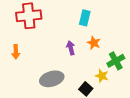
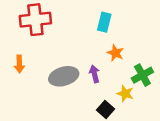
purple arrow: (71, 48) -> (94, 74), moved
gray ellipse: (52, 79) -> (64, 76), moved

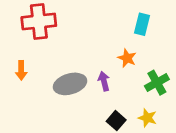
cyan rectangle: (104, 22) -> (142, 24), moved
yellow star: (125, 94) -> (147, 118), moved

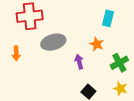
gray ellipse: (70, 84) -> (53, 42), moved
yellow star: (147, 118) -> (120, 89), moved

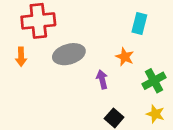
orange arrow: (16, 53) -> (21, 57), moved

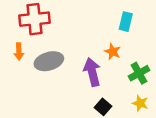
gray ellipse: (69, 54) -> (49, 61), moved
purple arrow: (102, 79) -> (92, 72), size x1.6

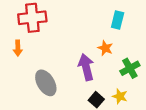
gray ellipse: (49, 61) -> (46, 83), moved, turned 75
yellow star: (140, 103) -> (120, 96), moved

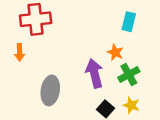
green cross: (130, 68) -> (129, 75), moved
gray ellipse: (46, 83) -> (50, 90), turned 40

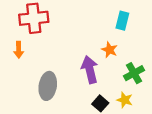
green cross: (129, 75) -> (134, 73), moved

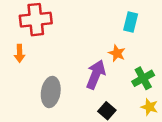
purple arrow: (90, 70) -> (96, 75), turned 36
yellow star: (125, 100) -> (149, 107), moved

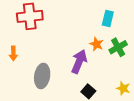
orange arrow: (20, 53) -> (13, 53), moved
green cross: (143, 78) -> (118, 47), moved

